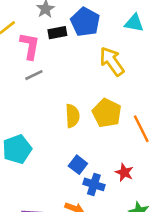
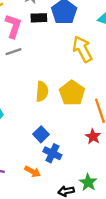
red star: (124, 172) -> (93, 137), moved

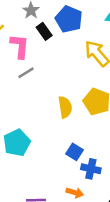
black rectangle: (39, 18) -> (44, 31), turned 70

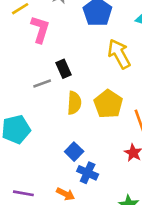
black rectangle: (44, 31) -> (63, 69), moved
gray line: (26, 73) -> (42, 84), moved

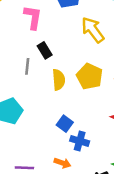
pink L-shape: (40, 29) -> (33, 17), moved
gray line: (42, 84) -> (27, 66), turned -56

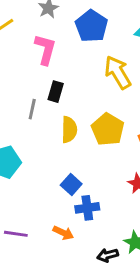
black rectangle: (45, 50) -> (56, 92), turned 42
blue cross: (80, 141) -> (87, 208), turned -30

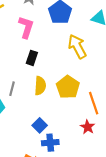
gray line: (32, 109) -> (12, 89), moved

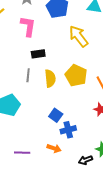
black rectangle: (32, 58) -> (38, 54), turned 72
gray line: (12, 89) -> (28, 75), moved

